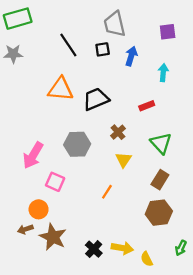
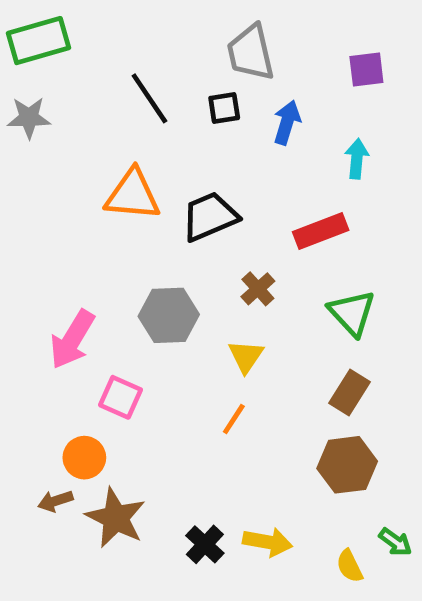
red rectangle: (147, 106) -> (321, 231), size x1.5
yellow triangle: (123, 160) -> (246, 356), moved
green arrow: (181, 248) -> (395, 542), turned -80
yellow semicircle: (147, 259) -> (350, 566), moved

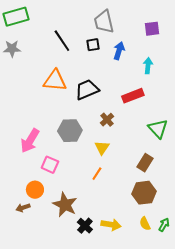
green triangle: (352, 313) -> (158, 129), moved
brown star: (116, 518) -> (65, 205), moved
green arrow: (395, 542) -> (164, 225), turned -96
yellow semicircle: (350, 566) -> (145, 224), moved

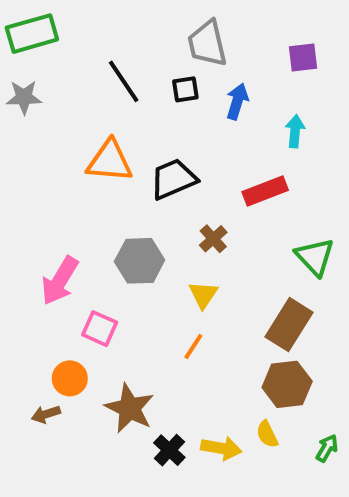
brown rectangle: (145, 163) -> (289, 325), size x1.4
yellow semicircle: (145, 224) -> (267, 434), moved

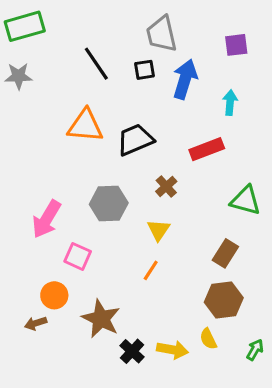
blue arrow: (237, 101) -> (185, 79), size x1.4
green triangle: (315, 257) -> (246, 200), turned -32
brown rectangle: (289, 325) -> (225, 253), size x0.7

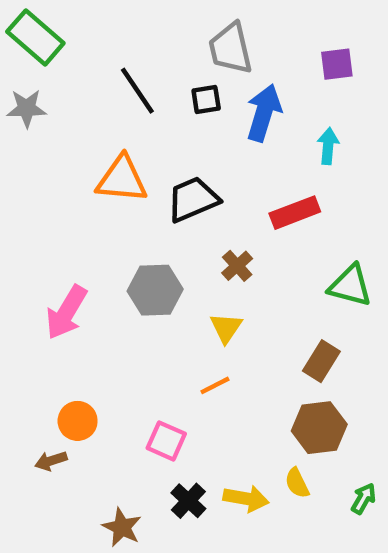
green rectangle: (25, 26) -> (35, 37), turned 57
pink square: (78, 256) -> (166, 441), moved
orange line: (151, 270) -> (215, 385), turned 30
brown star: (101, 319) -> (122, 527), moved, size x0.7

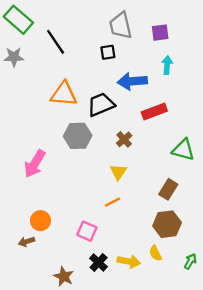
purple square: (337, 64) -> (160, 33), moved
black line: (137, 91) -> (56, 42), moved
blue arrow: (264, 113) -> (132, 81), moved, turned -112
cyan arrow: (328, 146) -> (167, 65), moved
gray hexagon: (155, 290) -> (78, 136), moved

